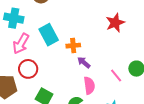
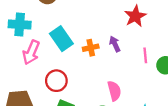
purple arrow: (84, 62) -> (115, 44), moved, turned 32
red circle: (28, 69) -> (56, 81), moved
pink line: (116, 75) -> (145, 55), moved, turned 40

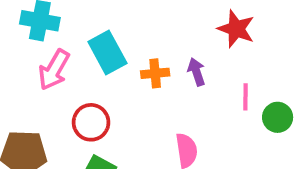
red star: (135, 16) -> (236, 29), turned -30

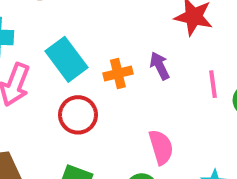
red circle: (91, 122) -> (78, 115), moved

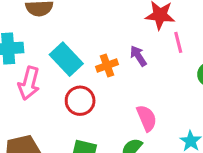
pink line: (213, 84) -> (178, 42), moved

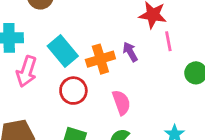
orange cross: (107, 65) -> (100, 59), size x1.4
pink semicircle: (147, 118) -> (121, 102), moved

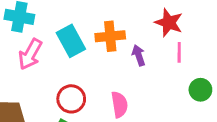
orange cross: (100, 59) -> (110, 36), moved
red circle: (73, 91) -> (71, 99), moved

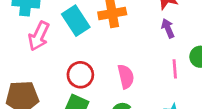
pink line: (179, 52) -> (175, 69), moved
purple arrow: (139, 55) -> (168, 28), moved

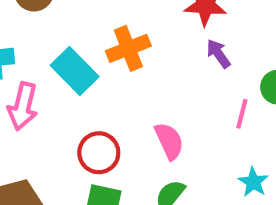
pink line: (175, 69) -> (242, 114), turned 30

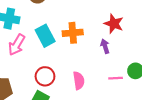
purple arrow: (218, 54) -> (105, 46), moved
pink line: (242, 114) -> (116, 78), turned 56

